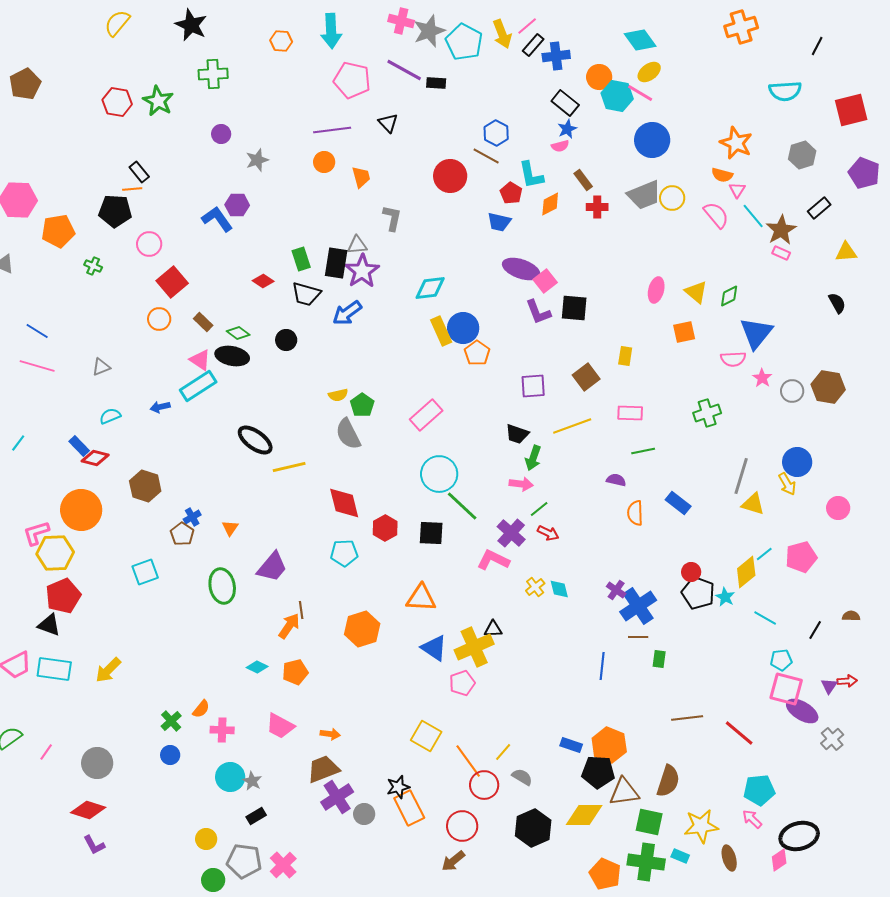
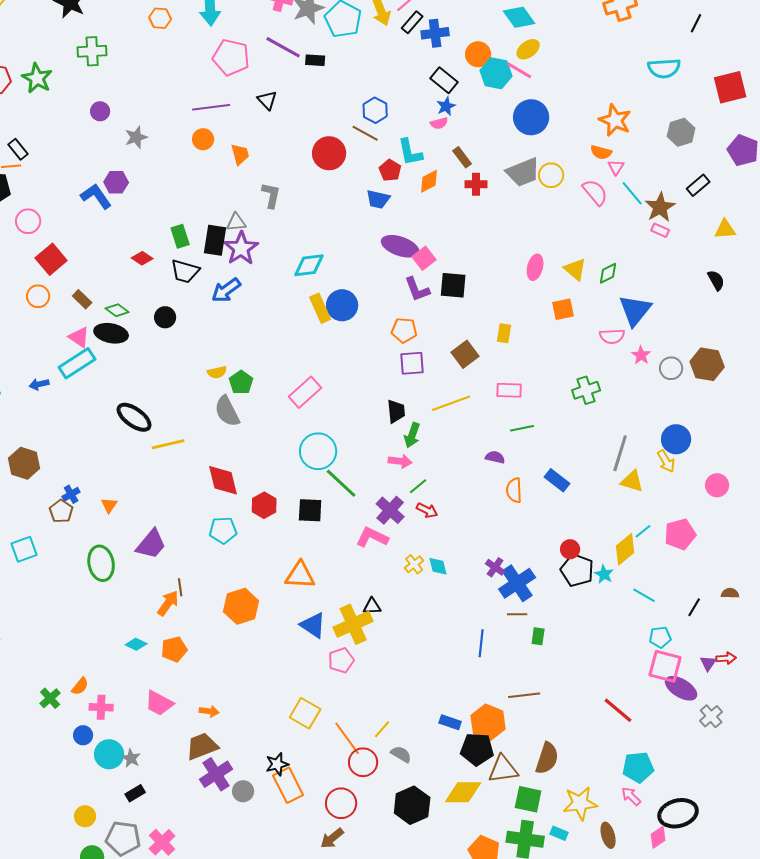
orange pentagon: (477, 353) -> (404, 330), moved, turned -30
black trapezoid: (517, 434) -> (396, 411), turned -115
brown line: (687, 718) -> (524, 695), moved
blue circle: (170, 755) -> (83, 735), moved

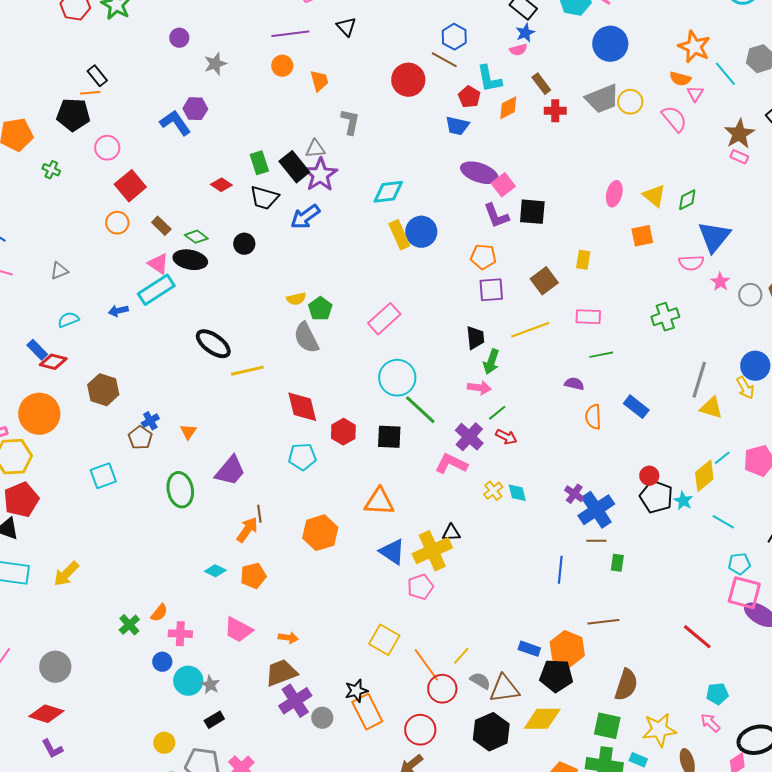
cyan line: (632, 193) -> (725, 74), moved
black rectangle: (215, 240) -> (294, 167), turned -48
cyan pentagon: (638, 767) -> (717, 694), size x0.7
brown triangle: (503, 769) -> (504, 689), moved

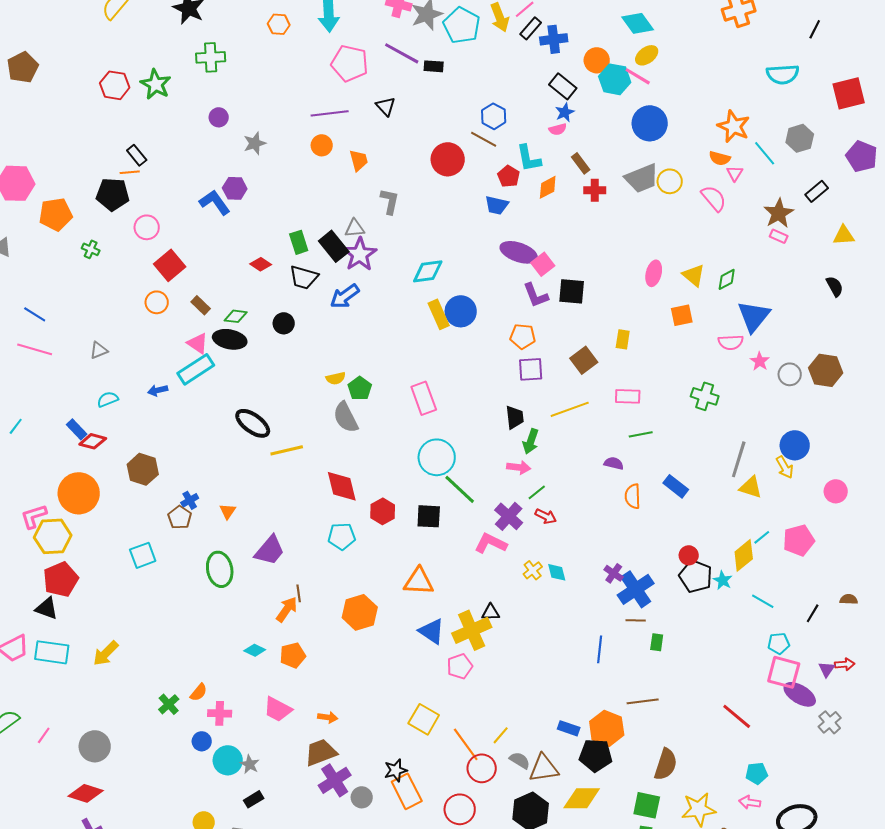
green diamond: (196, 237) -> (236, 316), turned -30
green cross: (665, 317) -> (705, 396), turned 36
pink rectangle: (384, 319) -> (424, 398), turned -68
pink arrow: (710, 723) -> (750, 802), turned -35

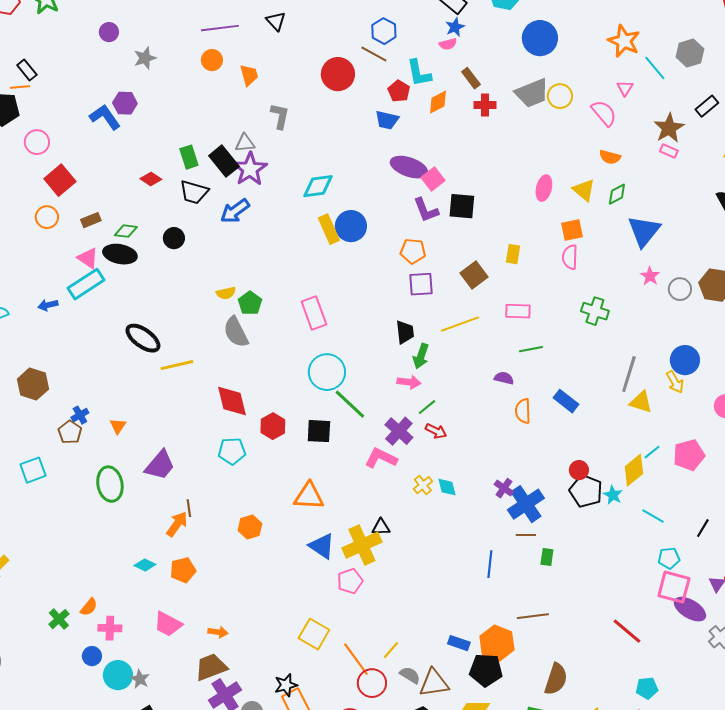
orange semicircle: (720, 158) -> (610, 157), moved
brown rectangle: (201, 305) -> (91, 220), turned -66
pink semicircle: (731, 342) -> (570, 257), moved, turned 95
orange hexagon: (360, 612) -> (250, 527), size x0.7

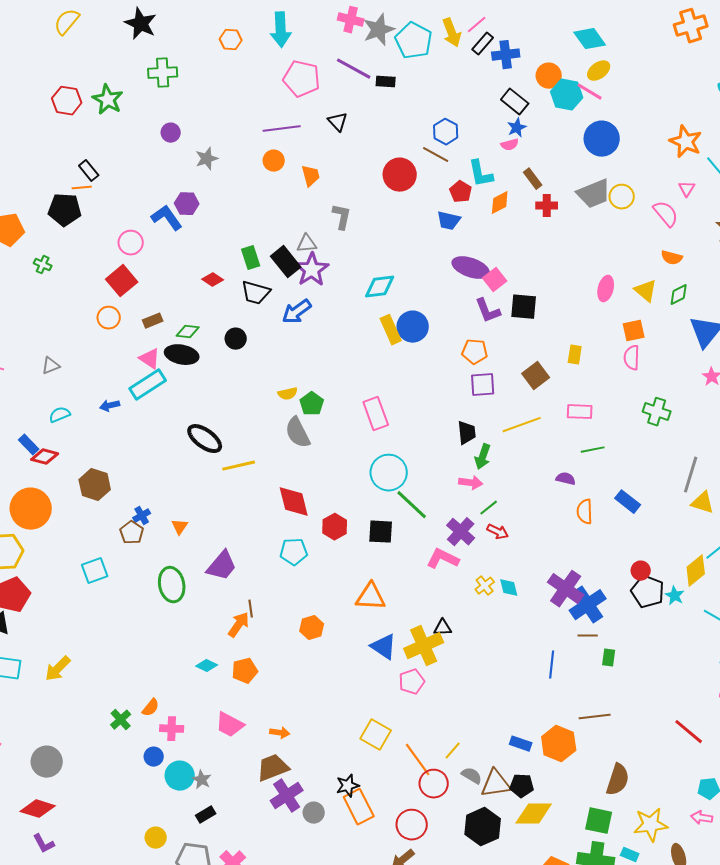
pink circle: (37, 142) -> (131, 243), moved
purple cross: (504, 488) -> (566, 589), size x1.8
black pentagon: (486, 670) -> (522, 786), moved, size x0.7

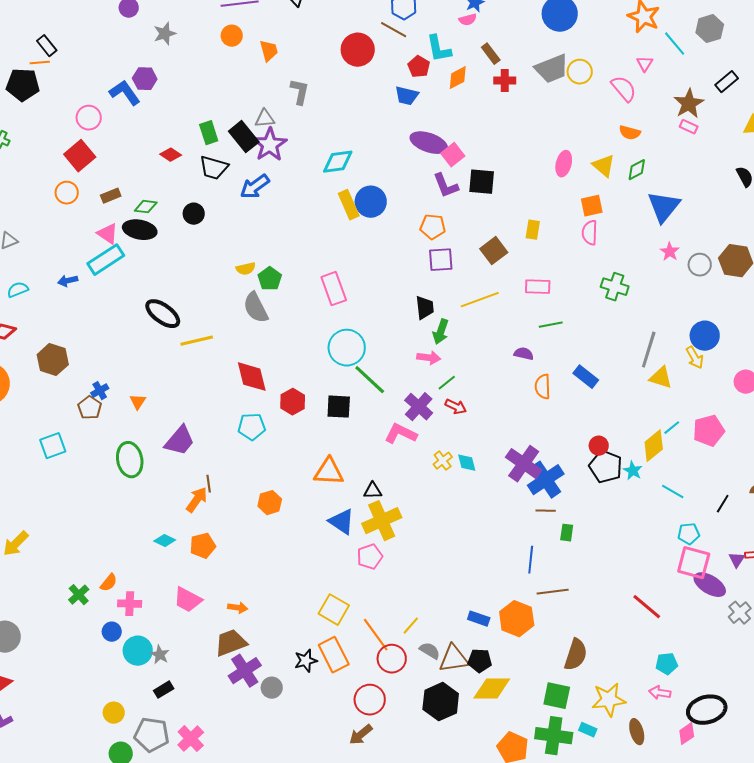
black triangle: (443, 628) -> (373, 491), moved
blue line: (552, 665) -> (531, 560), moved
orange rectangle: (359, 807) -> (334, 655), moved

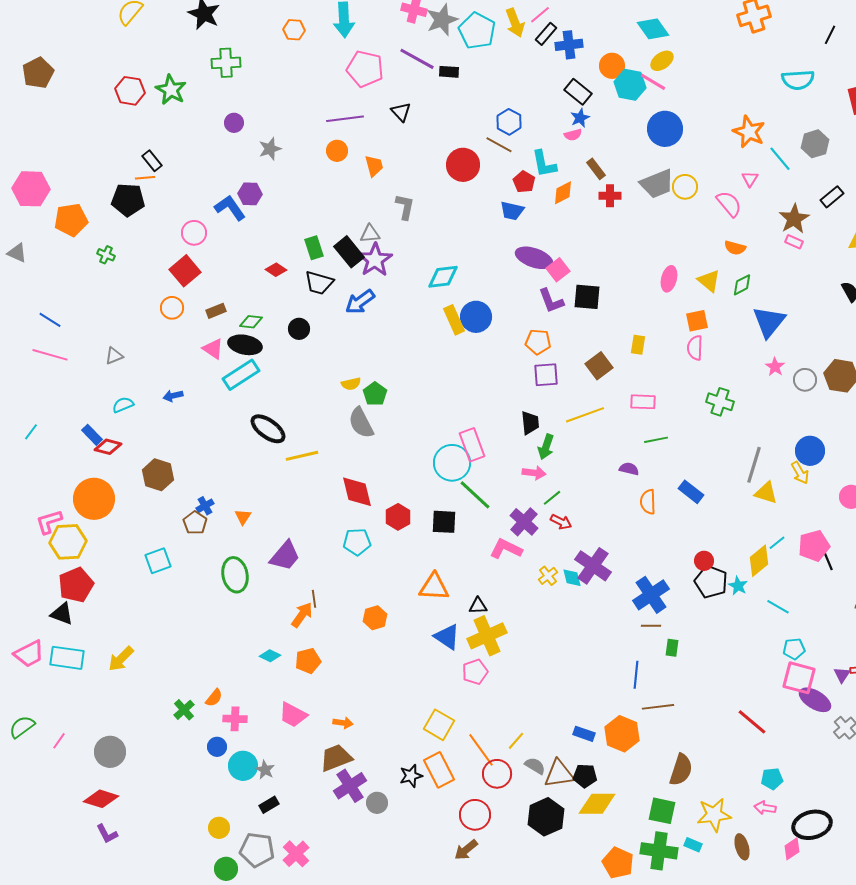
cyan rectangle: (106, 260) -> (241, 375), moved
pink rectangle: (334, 289) -> (472, 445), moved
purple cross: (524, 464) -> (593, 566), moved
black line: (723, 504) -> (828, 561), moved, turned -54

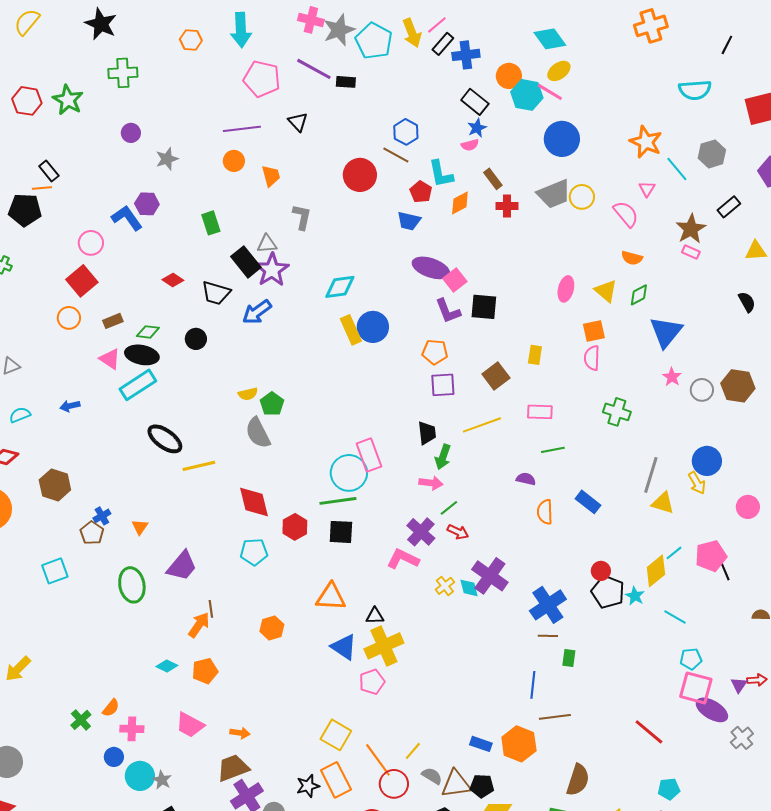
green rectangle: (314, 248) -> (211, 223), moved
green line: (475, 495) -> (338, 501), moved, turned -51

